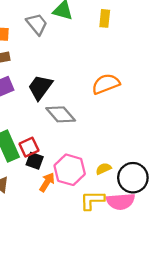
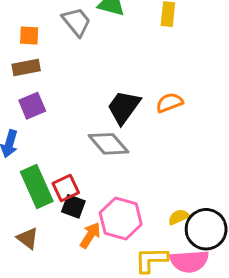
orange semicircle: (106, 84) -> (169, 103), size x0.7
black trapezoid: (40, 87) -> (124, 107), moved
yellow semicircle: (104, 169) -> (179, 217), moved

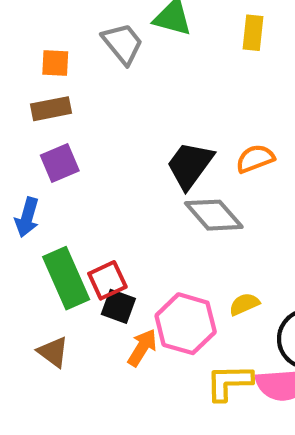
gray diamond: (108, 144) -> (214, 215), moved
yellow semicircle: (179, 217) -> (244, 304), moved

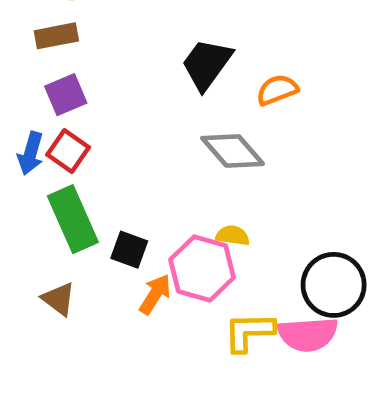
black trapezoid: (190, 165) -> (207, 64), moved
red square: (107, 280) -> (68, 151), moved, turned -30
yellow semicircle: (244, 304) -> (233, 236), moved, turned 32

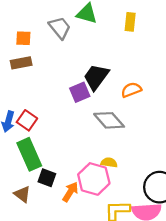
purple square: (66, 95) -> (80, 92), moved
black square: (129, 250) -> (47, 178), moved

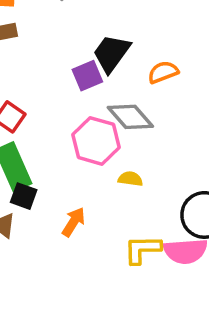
black square: (47, 178) -> (24, 196), moved
pink hexagon: (94, 179) -> (96, 141), moved

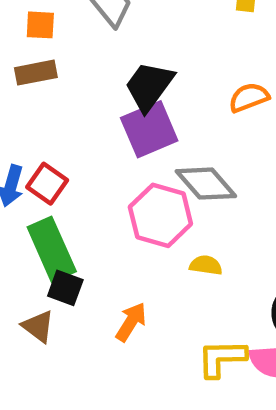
black trapezoid: (111, 53) -> (149, 86), moved
orange semicircle: (163, 72) -> (249, 97), moved
purple square: (87, 76) -> (149, 129), size x1.4

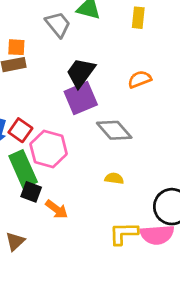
orange square: (40, 25) -> (16, 47), moved
pink hexagon: (160, 215) -> (49, 149), moved
orange arrow: (131, 322) -> (57, 209), moved, turned 95
brown triangle: (38, 326) -> (15, 241), moved, turned 40

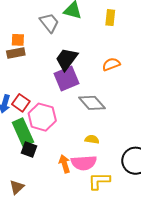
orange arrow: (57, 209) -> (65, 164), moved, turned -144
pink semicircle: (157, 235) -> (84, 163), moved

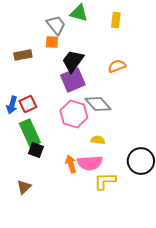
orange square: (18, 40) -> (52, 42), moved
red square: (21, 103) -> (28, 104), turned 30
pink hexagon: (42, 117) -> (74, 114), moved

